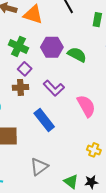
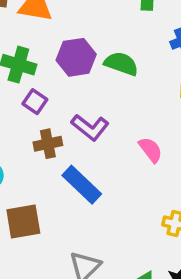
brown cross: (20, 87) -> (48, 144), moved
pink semicircle: (86, 106) -> (151, 150), size x0.7

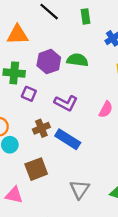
brown cross: (48, 144) -> (41, 128), moved
pink semicircle: (151, 150) -> (106, 109), turned 77

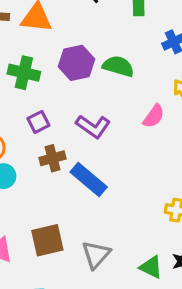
purple square: (29, 94) -> (38, 122), moved, turned 32
pink semicircle: (106, 109) -> (154, 116), moved
brown square: (36, 169) -> (47, 240), moved

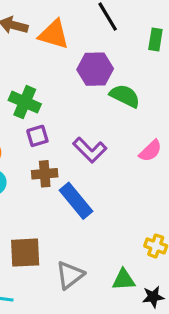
purple hexagon: (76, 63) -> (95, 69), moved
green cross: (24, 73) -> (25, 102), moved
green triangle: (151, 267) -> (124, 280), moved, turned -40

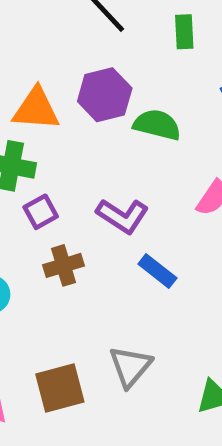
orange triangle: (54, 34) -> (36, 109), moved
blue rectangle: (76, 201) -> (157, 271), moved, size x0.7
gray triangle: (70, 275) -> (130, 366), moved

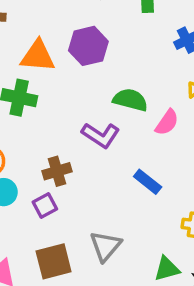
green semicircle: (157, 125) -> (130, 100), moved
purple square: (41, 212) -> (45, 205), moved
blue rectangle: (157, 271) -> (148, 182), moved

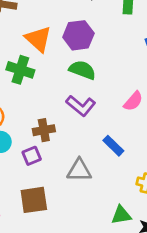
orange triangle: (38, 56) -> (38, 39), turned 32
green semicircle: (130, 100) -> (82, 70), moved
gray triangle: (106, 246) -> (79, 170), moved, turned 44

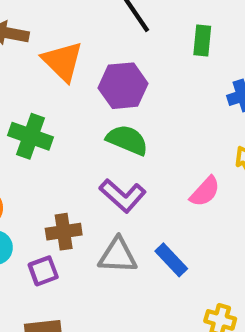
orange triangle: (38, 39) -> (63, 61), moved
gray triangle: (79, 170) -> (118, 255), moved

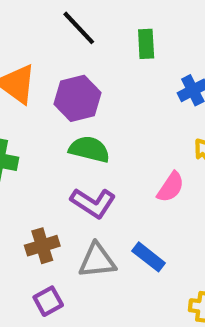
purple square: (43, 271) -> (48, 301), moved

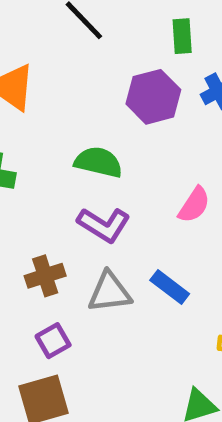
green rectangle: (146, 44) -> (182, 36), moved
purple hexagon: (77, 98) -> (153, 97), moved

